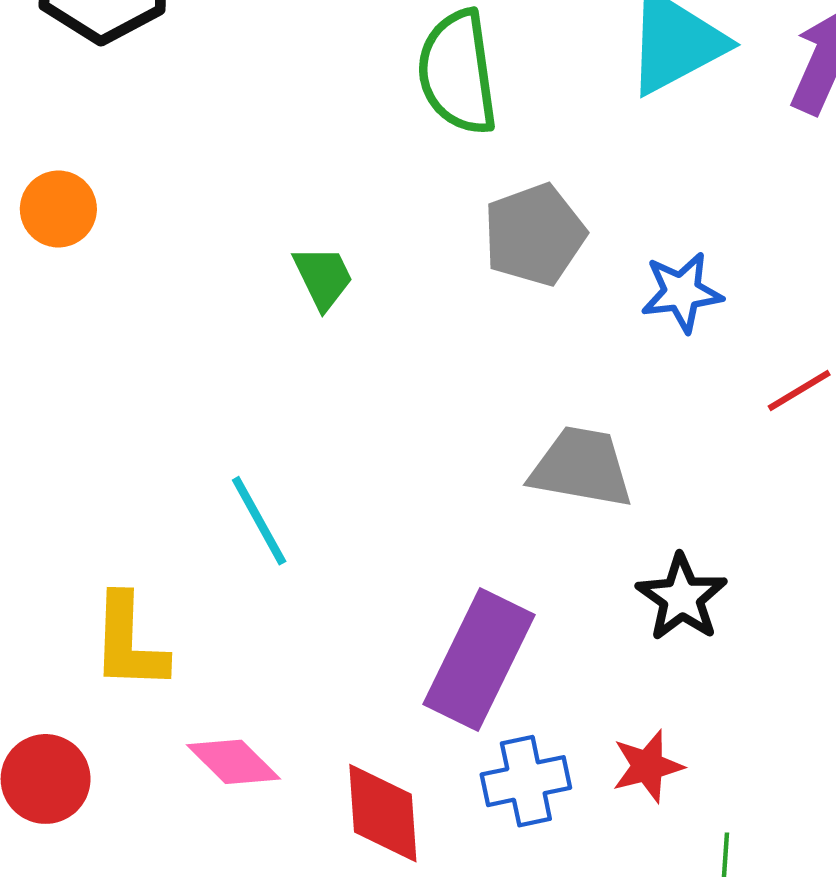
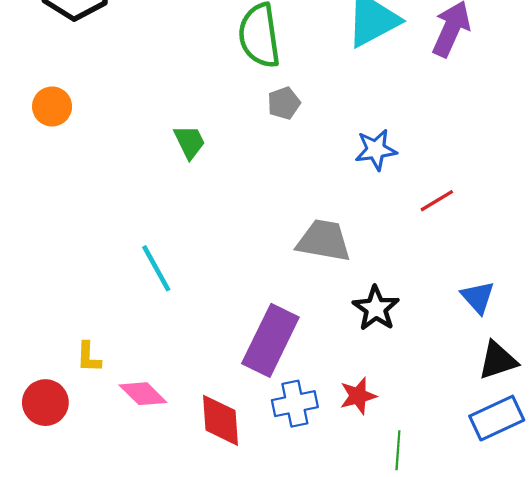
gray pentagon: (534, 235) -> (284, 103), moved, size x0.6
yellow L-shape: (129, 642) -> (89, 357), moved, size x0.6

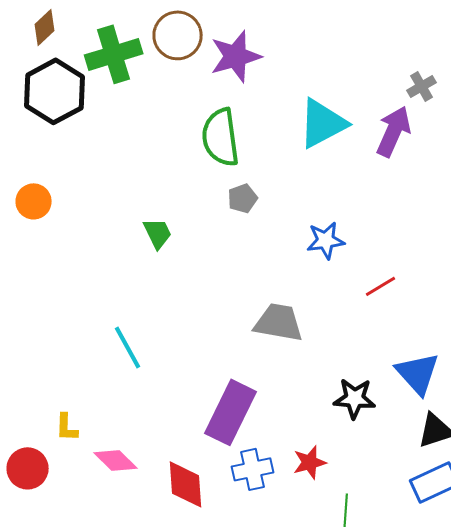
blue triangle: (478, 297) -> (418, 373), size x1.4
black star: (376, 308) -> (355, 398), moved, turned -30

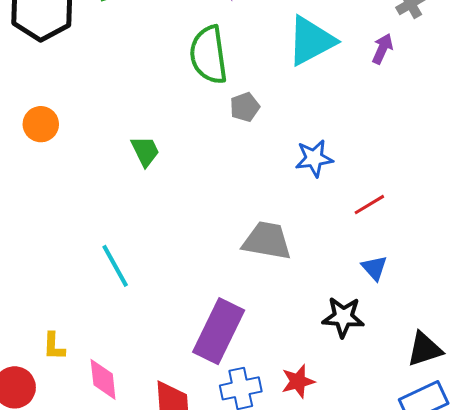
purple arrow: (394, 131) -> (382, 49), size x0.6
gray pentagon: (243, 198) -> (245, 107), moved
orange circle: (34, 201) -> (41, 124), moved
blue triangle: (418, 373) -> (374, 268), moved, size x0.6
pink diamond: (116, 460) -> (103, 379), turned 39

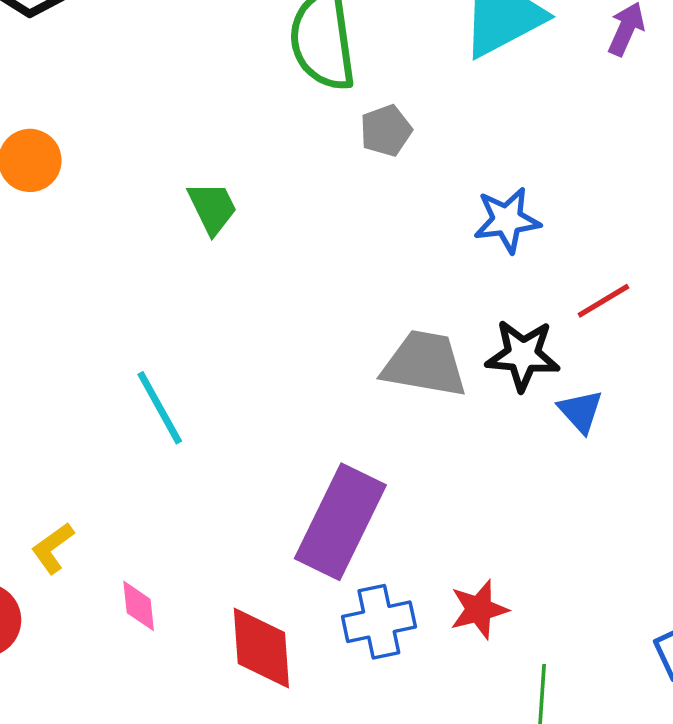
blue triangle: (374, 268) -> (581, 411), moved
black star: (343, 317) -> (523, 355), moved
yellow L-shape: (54, 346) -> (53, 548), turned 52
pink diamond: (103, 379) -> (139, 606), size x0.7

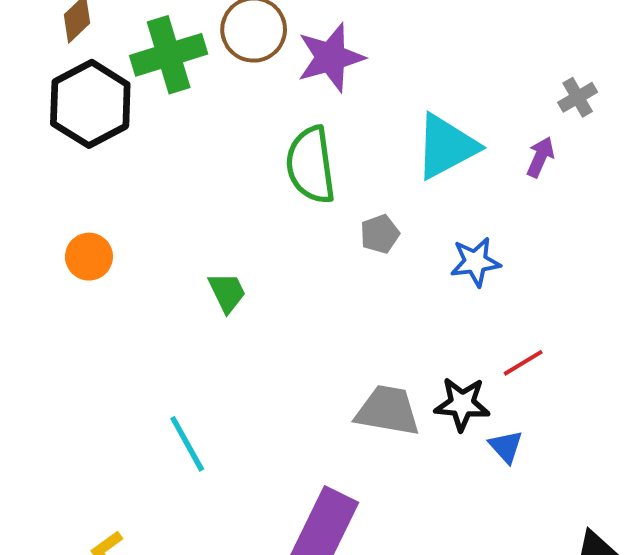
gray pentagon: (386, 131) -> (380, 234), moved
blue star: (507, 220) -> (475, 262), moved

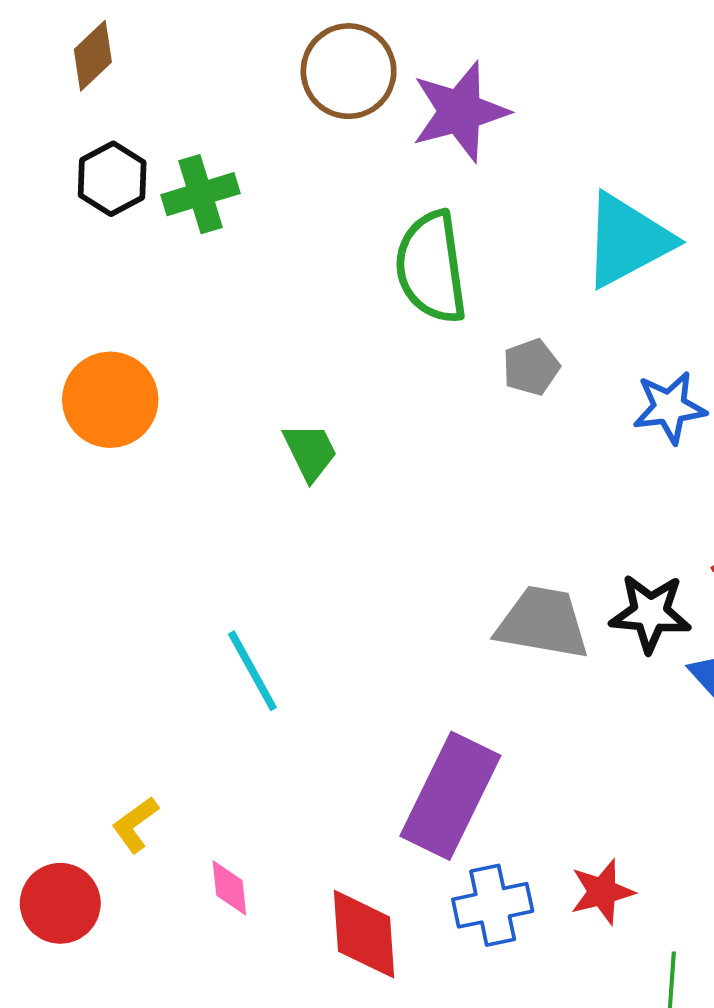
green cross: (169, 55) -> (201, 194), moved, size x0.7
black hexagon: (90, 104) -> (112, 179), size x0.6
orange circle: (89, 257) -> (110, 400), size x1.4

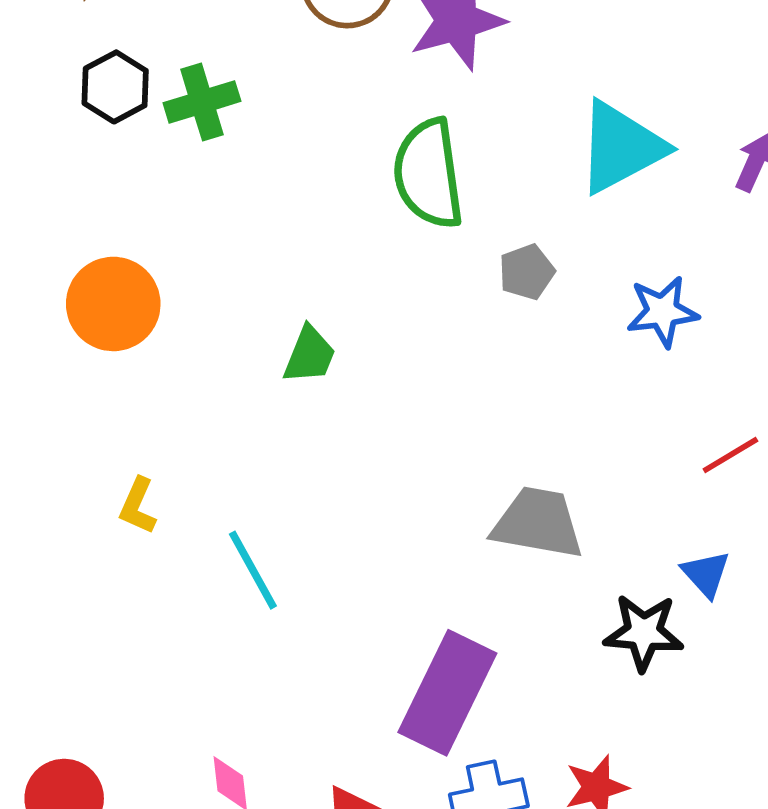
green trapezoid: (310, 452) -> (310, 355), turned 48
black star: (650, 613) -> (644, 632), moved
yellow L-shape: (135, 825) -> (138, 506), moved, turned -30

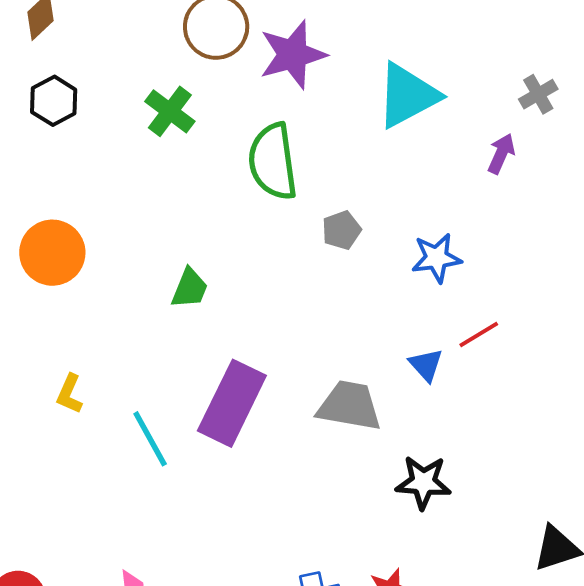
green cross: (202, 102) -> (170, 111), moved, turned -36
cyan triangle: (621, 147) -> (407, 96), moved
red line: (730, 455) -> (479, 334), moved
blue triangle: (706, 574) -> (426, 365), moved
purple rectangle: (447, 693) -> (232, 403), moved

